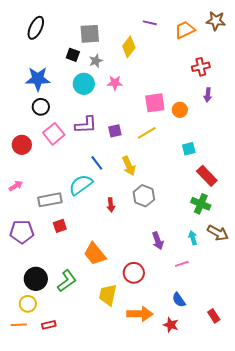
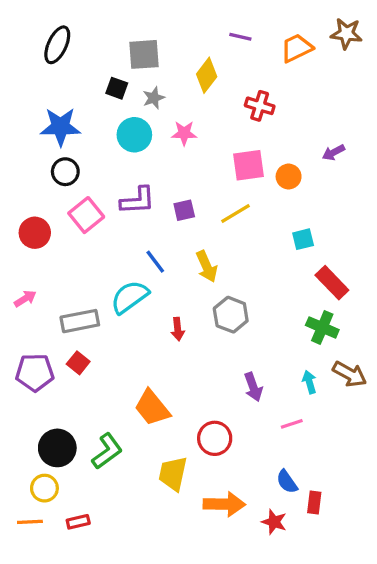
red cross: (201, 67) -> (260, 106), moved, turned 30
purple arrow: (208, 95) -> (334, 152), turned 56
red square: (60, 226) -> (78, 363), moved, turned -32
red rectangle: (214, 316) -> (314, 503), moved, turned 40

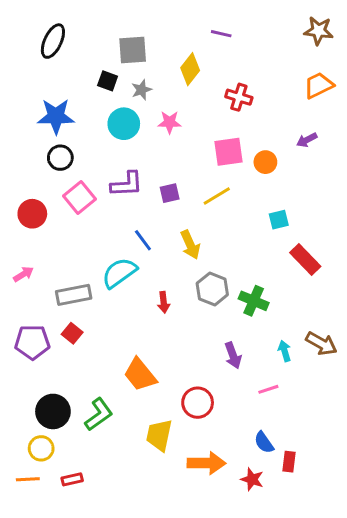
orange trapezoid: (297, 48) -> (319, 85), moved
green cross: (322, 327) -> (254, 301), moved

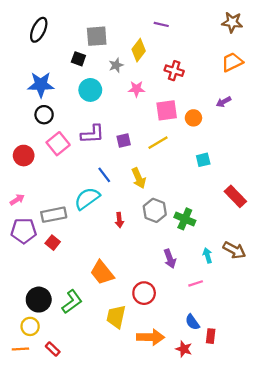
gray star: (141, 90) -> (116, 65), moved
pink star: (170, 122) -> (136, 89), moved
red rectangle: (305, 259) -> (235, 196), moved
purple pentagon: (32, 342) -> (24, 231), moved
red rectangle: (72, 479) -> (53, 349), turned 56

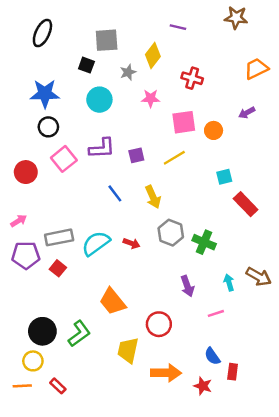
brown star: (232, 22) -> (236, 18), moved
red rectangle: (235, 196) -> (246, 204), moved
cyan semicircle: (87, 199) -> (96, 243), moved
red arrow: (119, 220) -> (132, 243), turned -64

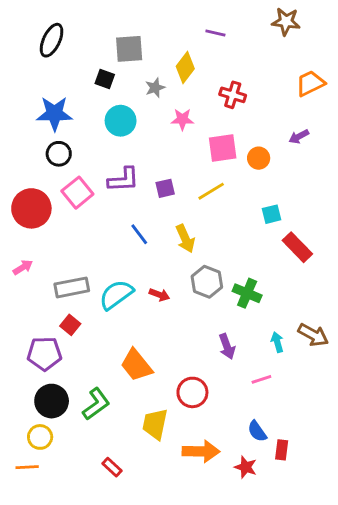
red circle: (26, 172) -> (31, 208), size x1.4
purple pentagon: (26, 255) -> (44, 354), moved
red rectangle: (58, 386) -> (112, 467), moved

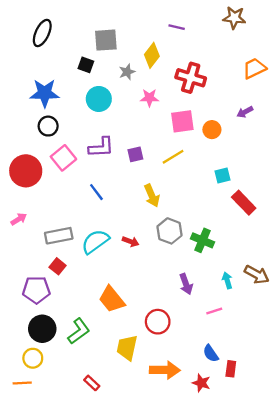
red cross: (233, 95) -> (191, 78), size x1.4
blue line: (139, 234) -> (96, 192), moved

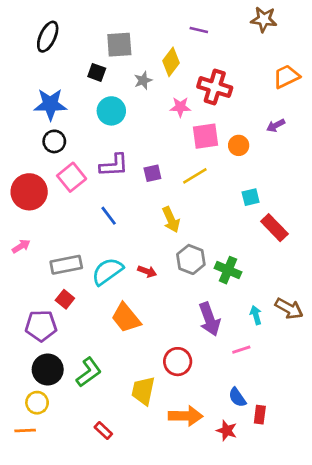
pink star: (149, 98) -> (180, 107), moved
purple arrow: (186, 284) -> (209, 319), size x1.4
orange trapezoid: (112, 299) -> (126, 318), moved

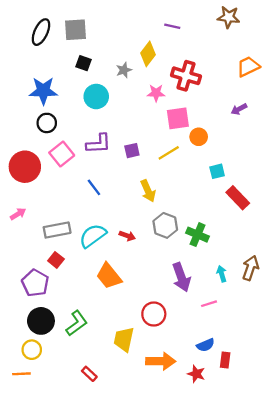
gray square: (119, 45) -> (75, 30), moved
orange circle: (239, 145) -> (199, 137), moved
brown arrow: (289, 309) -> (250, 268), turned -100
purple pentagon: (41, 326) -> (35, 283), turned 30
blue semicircle: (237, 397) -> (206, 345), turned -78

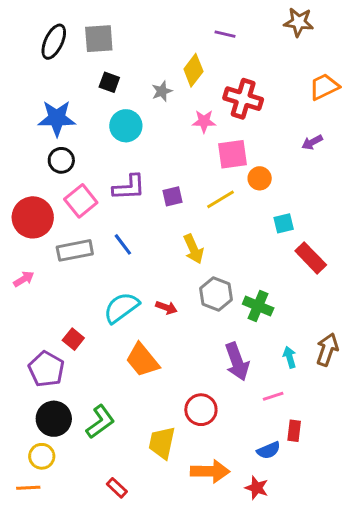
gray rectangle: (57, 230) -> (75, 250), moved
red rectangle: (225, 360) -> (294, 431), moved

